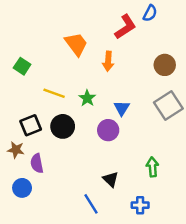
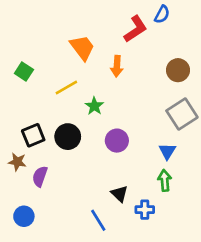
yellow line: (54, 93) -> (66, 87), moved, turned -50
blue triangle: (122, 108) -> (167, 151), moved
purple semicircle: (37, 163) -> (40, 176), turned 30
blue circle: (22, 188) -> (24, 216), moved
blue cross: (140, 205) -> (145, 210), moved

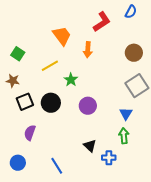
blue semicircle: (162, 14) -> (131, 12), moved
brown star: (17, 162) -> (13, 81), moved
blue line: (98, 220) -> (57, 166), moved

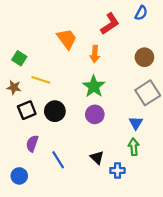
yellow line: (50, 66) -> (41, 80), moved, turned 48
green star: (71, 80) -> (94, 86), moved, size x1.5
blue line: (57, 166) -> (58, 160), moved

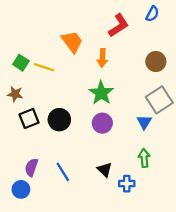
yellow line: (41, 80) -> (44, 67), moved
blue triangle: (136, 123) -> (144, 122), moved
purple semicircle: (32, 144) -> (31, 167), moved

